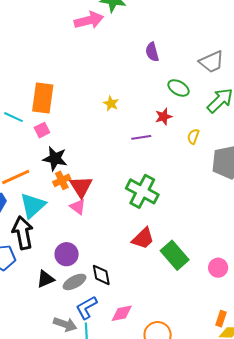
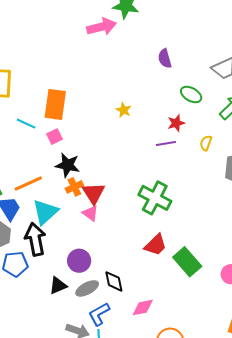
purple line: (141, 137) -> (166, 143), moved
pink diamond: (122, 313) -> (143, 307), moved

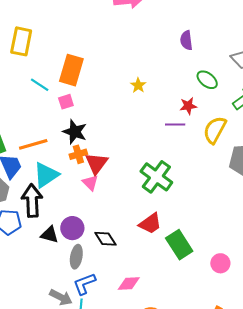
yellow semicircle: (206, 143) -> (215, 130), size x1.8
black diamond: (114, 281) -> (105, 239), moved, turned -30
black triangle: (58, 286) -> (50, 235), moved, turned 30
gray ellipse: (87, 288) -> (76, 257), turned -60

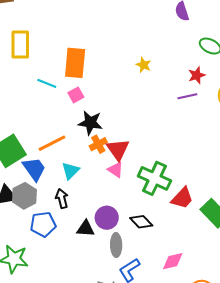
cyan triangle: (46, 175) -> (70, 171), size x0.7
green cross: (156, 177) -> (154, 178), moved
black arrow: (32, 201) -> (62, 199), size x0.6

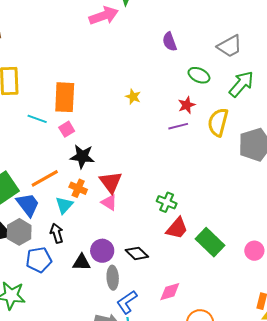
orange cross: (98, 144) -> (78, 188), moved, turned -36
green cross: (154, 178) -> (167, 202), moved, size x0.6

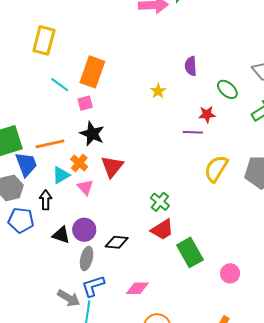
purple semicircle: (170, 42) -> (191, 66), moved
yellow semicircle: (218, 122) -> (216, 169), moved
pink triangle: (109, 202) -> (85, 187), moved
black diamond: (137, 253) -> (117, 242), turned -55

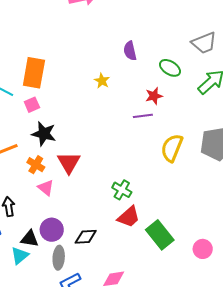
cyan triangle: (61, 175) -> (20, 256), moved

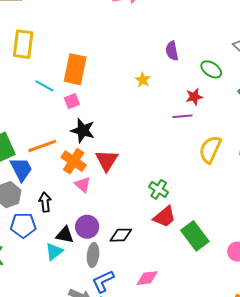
orange cross: (36, 165) -> (74, 161), size x1.4

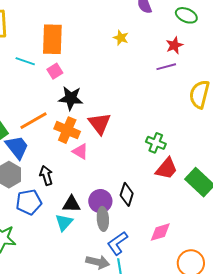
purple circle: (87, 227) -> (100, 201), moved
black diamond: (121, 235) -> (127, 194), turned -60

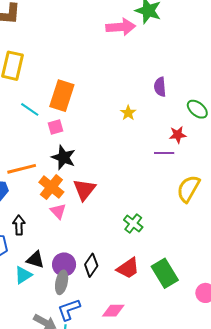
red trapezoid: (166, 169) -> (128, 268), moved

